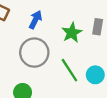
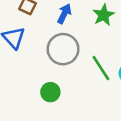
green star: (72, 33) -> (103, 15), moved

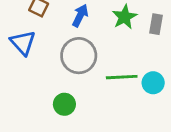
green line: (101, 68) -> (122, 77), turned -60

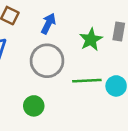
green star: (125, 17) -> (91, 39), moved

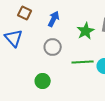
gray circle: (47, 61) -> (53, 47), size x0.7

